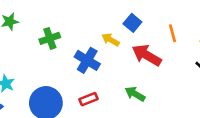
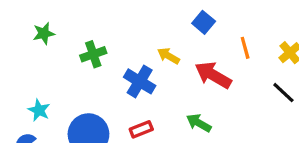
blue square: (132, 23) -> (204, 22), moved

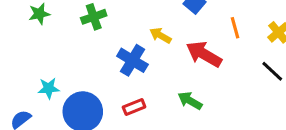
green cross: (93, 54) -> (94, 17), moved
cyan star: (39, 110) -> (49, 88), moved, turned -30

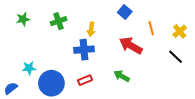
yellow arrow: (160, 35) -> (91, 29), moved, turned -112
blue cross: (132, 60) -> (84, 50), turned -36

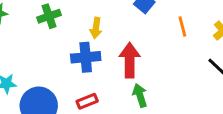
red arrow: (131, 46) -> (130, 60), moved, turned 60
green arrow: (122, 76) -> (140, 95), turned 42

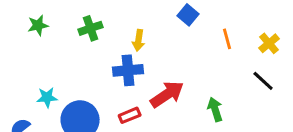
red arrow: (130, 60) -> (167, 94), moved, turned 56
green arrow: (140, 95) -> (215, 109), moved

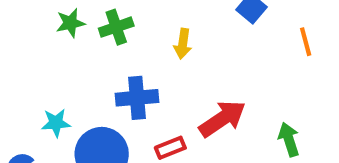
green star: (38, 25) -> (70, 23), moved
blue cross: (128, 70) -> (137, 98), moved

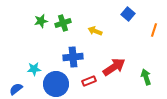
orange line: (306, 42) -> (154, 30), turned 32
yellow arrow: (183, 44) -> (95, 31), turned 104

